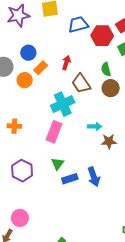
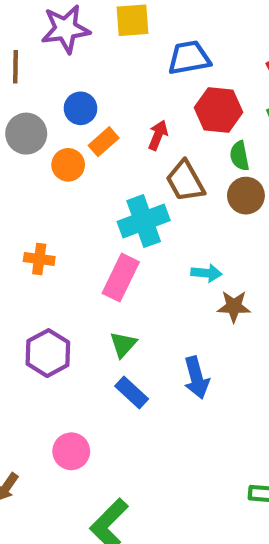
red hexagon: (102, 36) -> (218, 110), moved
blue rectangle: (70, 179) -> (132, 393), moved, turned 56
pink circle: (20, 218) -> (71, 451), moved

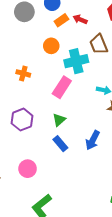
red arrow: (158, 135) -> (80, 19), moved, turned -96
orange circle: (68, 165) -> (51, 46), moved
blue arrow: (196, 378) -> (93, 140), turned 36

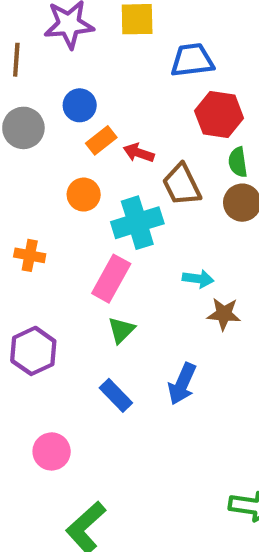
red arrow: (80, 19) -> (139, 153), moved
green triangle: (59, 120) -> (121, 330), moved

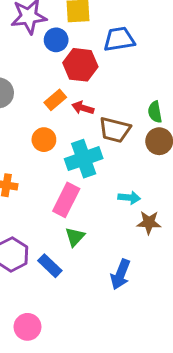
blue circle: (80, 105) -> (56, 40), moved
red hexagon: (219, 115) -> (80, 65), moved
brown trapezoid: (182, 185) -> (115, 130), turned -48
blue rectangle: (116, 395) -> (50, 266), moved

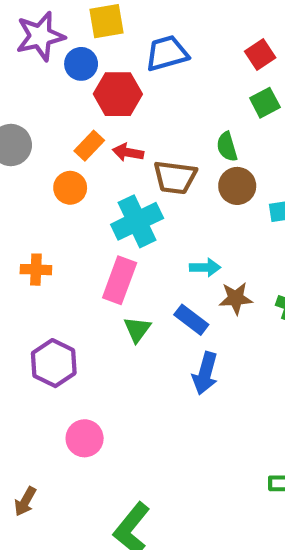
orange circle: (44, 140) -> (70, 188), moved
blue rectangle: (50, 266) -> (191, 320), moved
pink circle: (27, 327) -> (85, 438), moved

